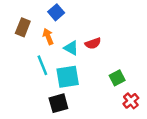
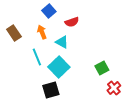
brown rectangle: (23, 27) -> (14, 33), moved, turned -56
red semicircle: (93, 43) -> (72, 22), moved
cyan square: (68, 77) -> (59, 67), turned -35

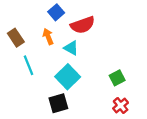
red semicircle: (72, 22) -> (83, 25), size x1.5
cyan line: (37, 57) -> (29, 65), moved
red cross: (114, 88) -> (121, 106), moved

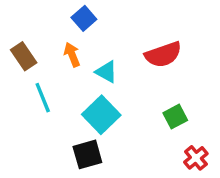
red semicircle: (83, 25) -> (163, 55), moved
red cross: (121, 106) -> (196, 158), moved

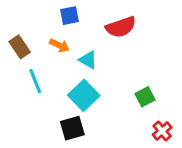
blue square: (84, 18) -> (69, 16), turned 30
orange arrow: (72, 55) -> (59, 45), turned 138
red semicircle: (163, 55) -> (121, 27), moved

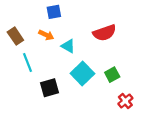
red semicircle: (121, 27) -> (104, 33), moved
cyan square: (84, 95) -> (82, 73), moved
black square: (72, 128) -> (49, 88), moved

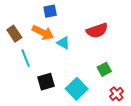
orange arrow: (46, 35) -> (43, 33), size x1.5
cyan square: (82, 73) -> (77, 89), moved

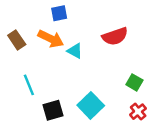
cyan line: (26, 58) -> (29, 85), moved
green square: (104, 69) -> (134, 82), moved, turned -32
black square: (46, 82) -> (53, 110), moved

